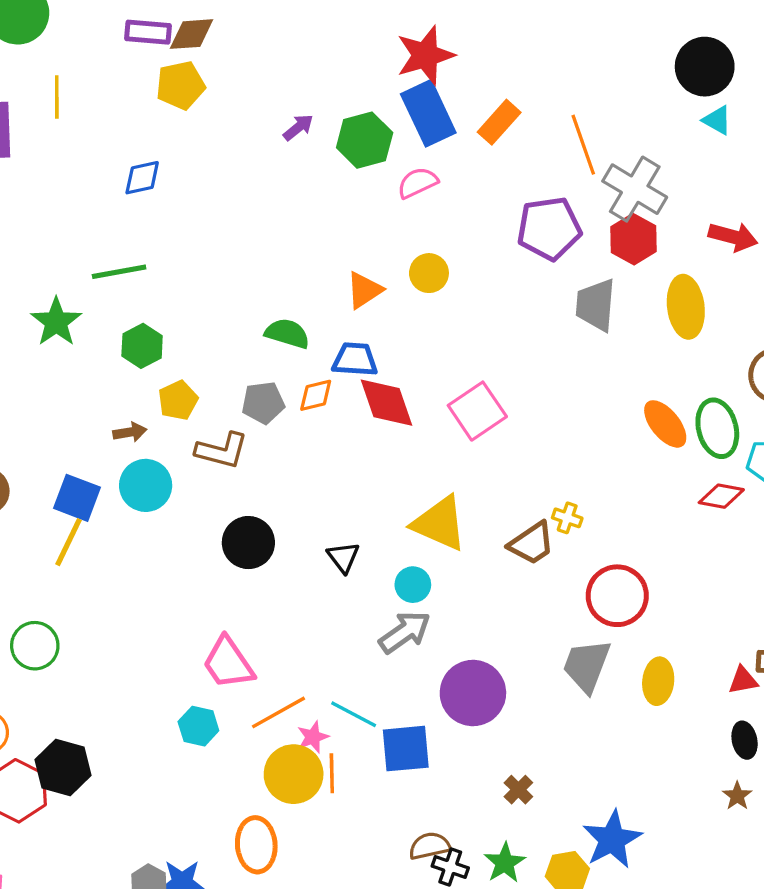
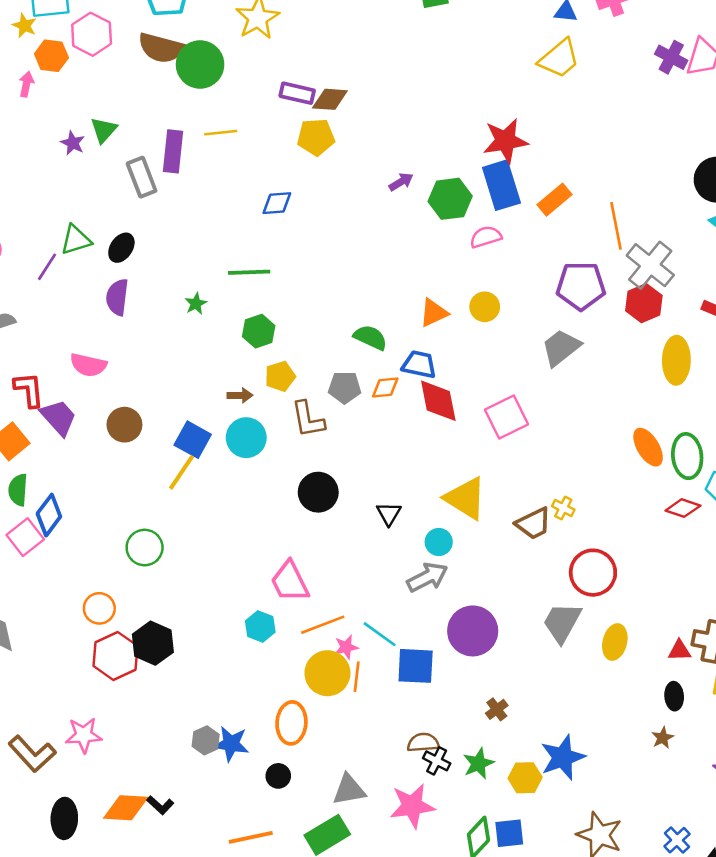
yellow line: (57, 97) -> (221, 133), turned 76
gray trapezoid: (596, 305) -> (561, 348), moved, turned 39
green star: (56, 322) -> (196, 304), size x0.6
brown L-shape: (222, 450) -> (308, 419), turned 57

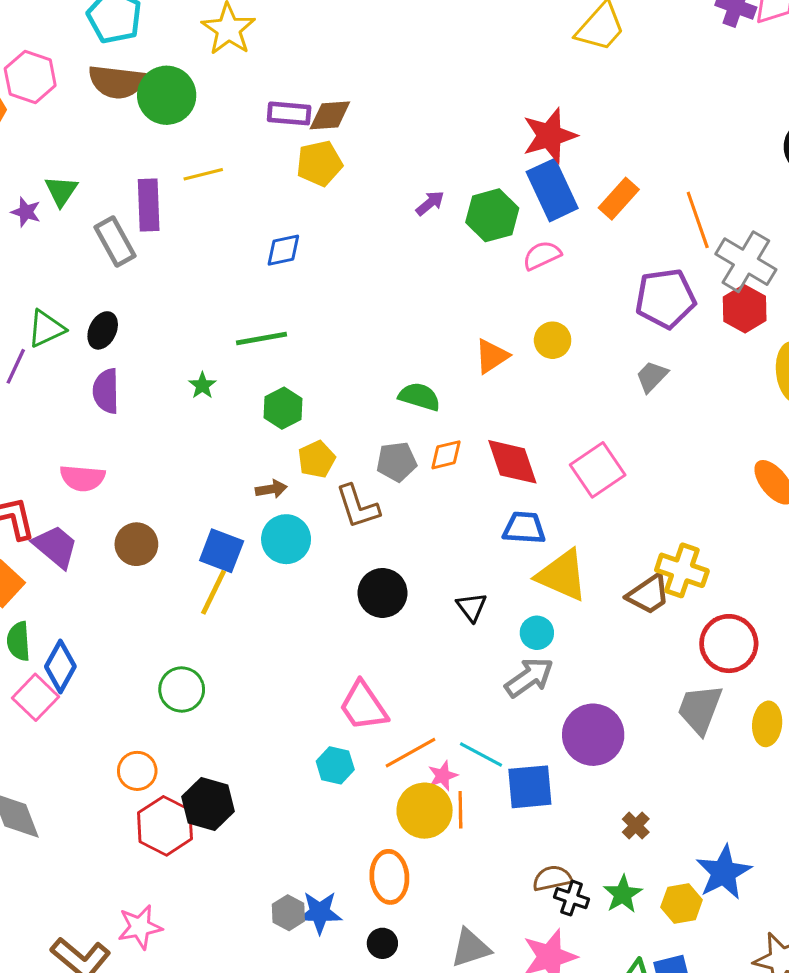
gray trapezoid: (561, 348) -> (652, 377), size x0.7
blue trapezoid: (419, 364) -> (524, 528), moved
yellow cross: (563, 508) -> (682, 570), size x1.8

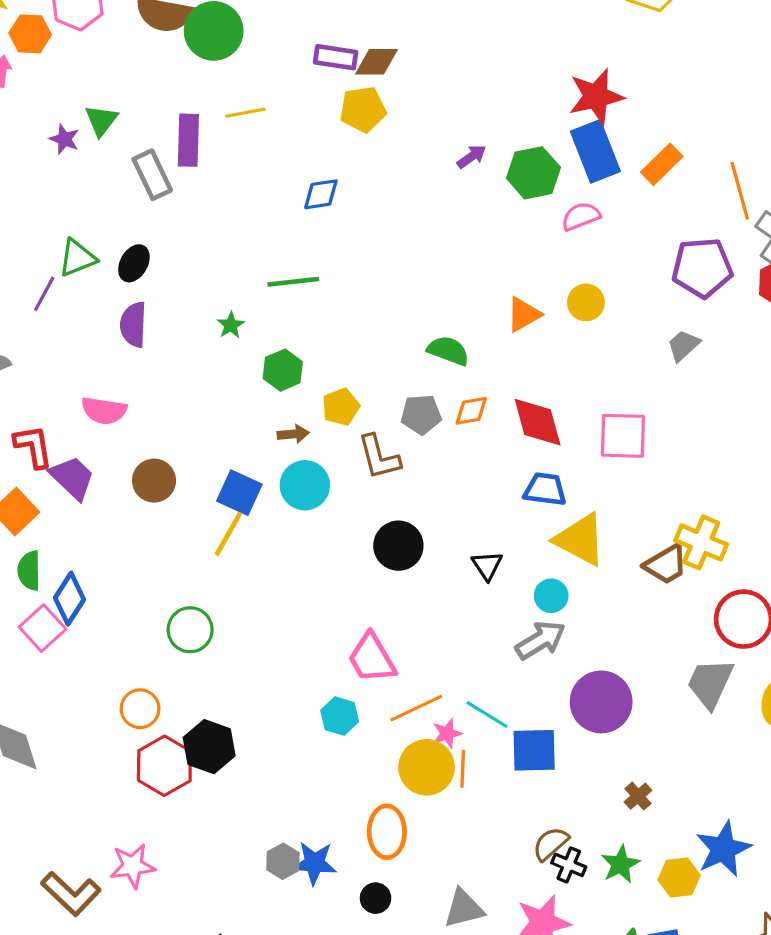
green hexagon: (283, 408) -> (283, 370), moved
pink square: (598, 470) -> (623, 436), turned 32
brown semicircle: (552, 878) -> (551, 844), turned -33

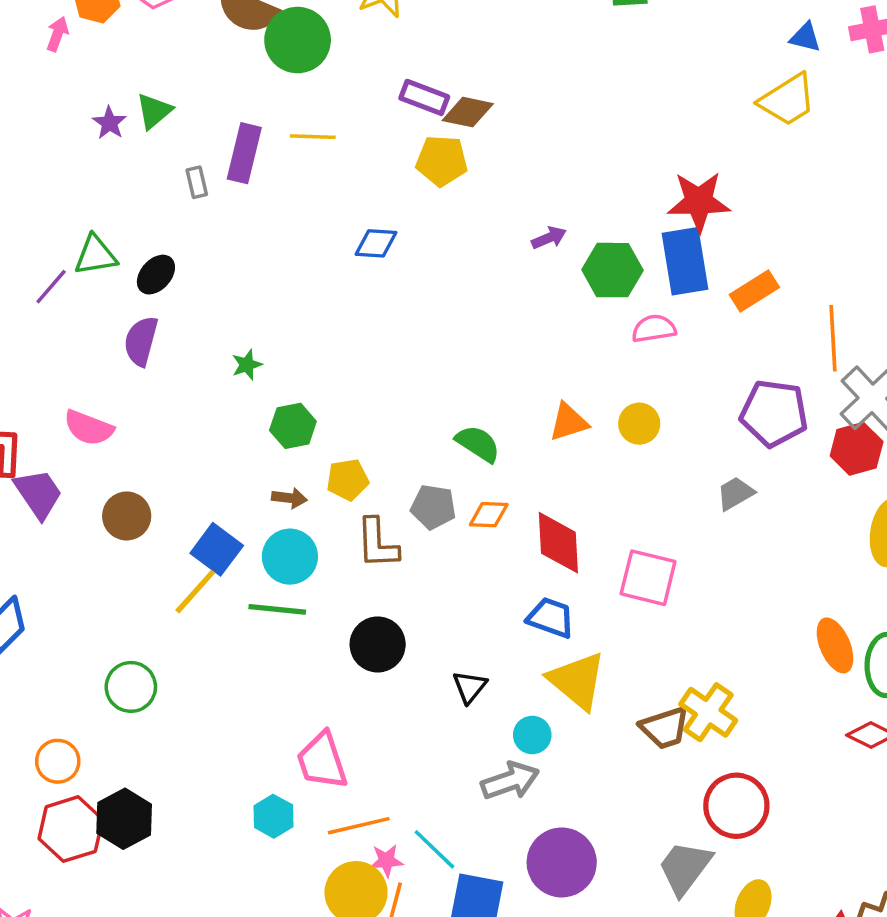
gray rectangle: (152, 175) -> (197, 182), size x0.6
green line: (293, 282) -> (277, 609), moved

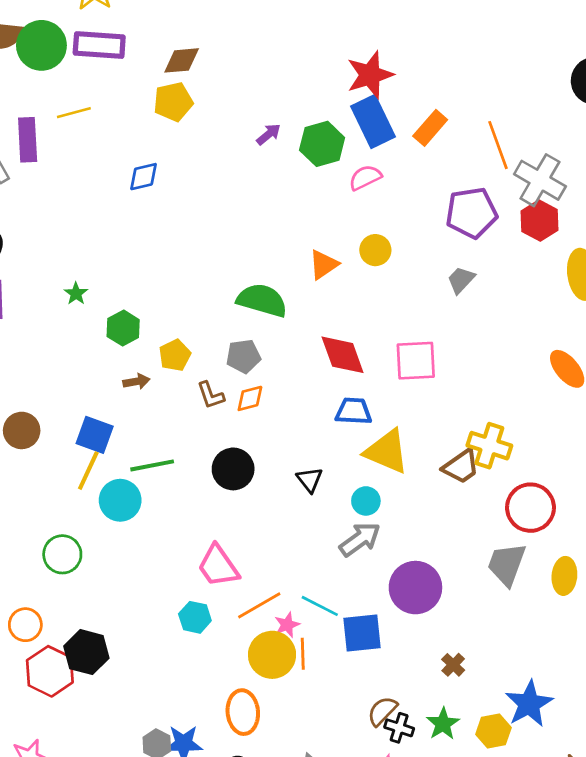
purple rectangle: (424, 97) -> (99, 45), moved, size x1.4
green semicircle: (478, 444) -> (262, 300), size x1.4
orange diamond: (489, 515) -> (250, 398), moved
brown L-shape: (377, 543) -> (211, 395), size x0.7
cyan circle: (290, 557) -> (120, 500), moved

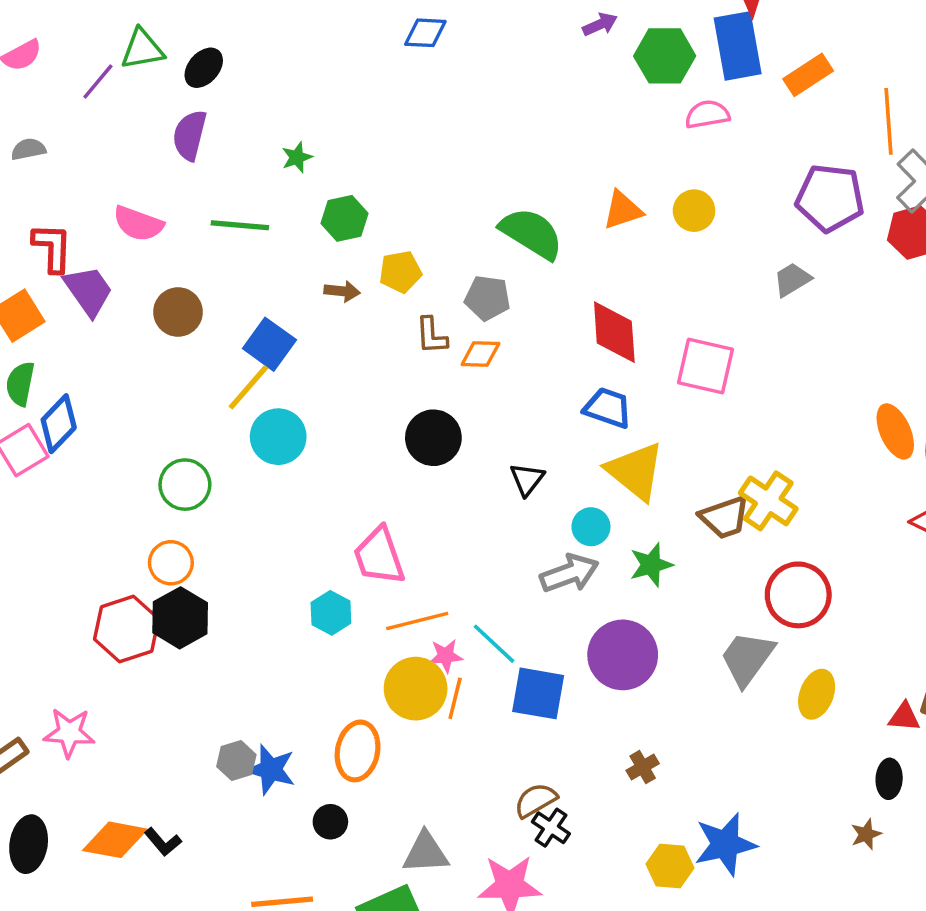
green line: (152, 465) -> (240, 225), moved
orange circle: (25, 625) -> (171, 563), moved
green star: (443, 724) -> (651, 565), moved

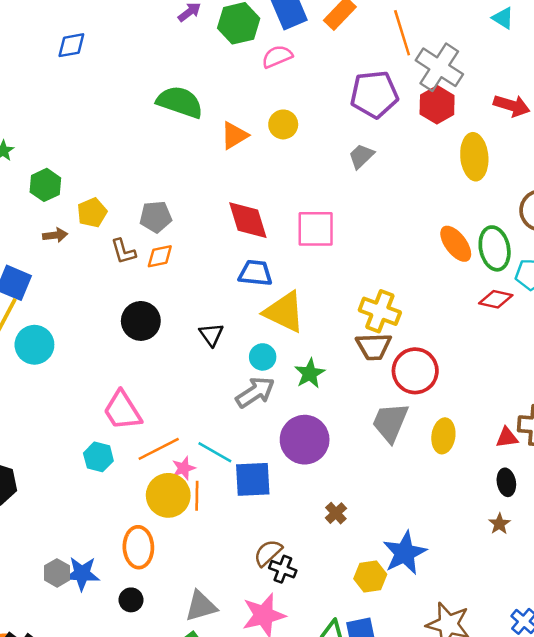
green semicircle: (531, 233) -> (180, 102), moved
brown trapezoid: (725, 517) -> (374, 347), moved, turned 30

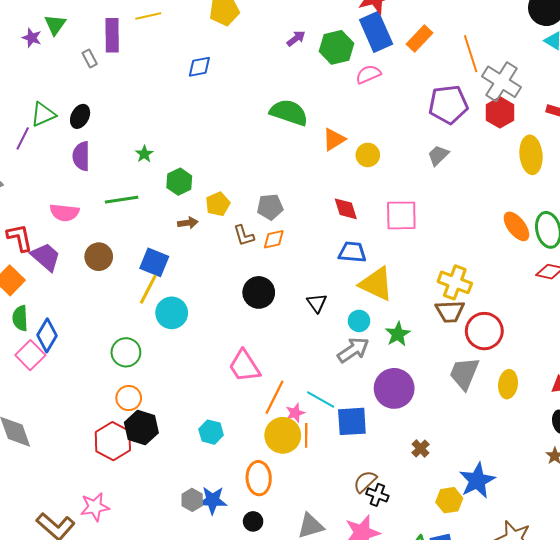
yellow circle: (283, 124) -> (368, 155), moved
red diamond: (248, 220) -> (346, 209), size x0.7
orange line: (159, 449) -> (274, 397), turned -36
cyan hexagon: (98, 457) -> (211, 432), moved

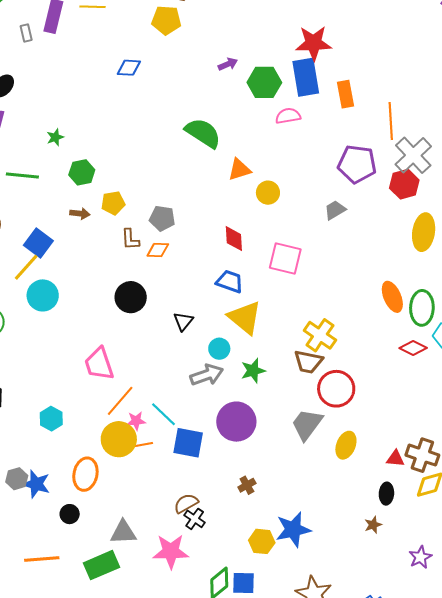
orange rectangle: (419, 39) -> (345, 94), turned -68
orange line: (306, 435) -> (141, 445), turned 65

